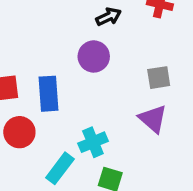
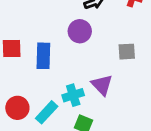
purple triangle: (153, 119) -> (102, 85), moved
red circle: (19, 132) -> (17, 108), moved

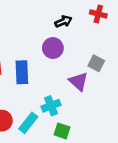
gray square: (127, 52) -> (96, 63), turned 35
purple triangle: (102, 85) -> (78, 81), moved

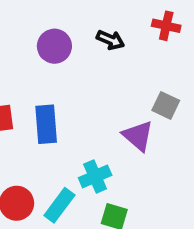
black arrow: (63, 21) -> (110, 40), turned 49
purple circle: (53, 48) -> (54, 46), moved

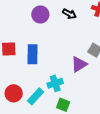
purple triangle: (138, 136) -> (79, 64), turned 42

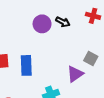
purple circle: (40, 15) -> (42, 24), moved

